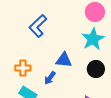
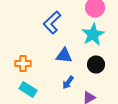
blue L-shape: (38, 26) -> (52, 22), moved
blue arrow: (50, 78) -> (68, 82), moved

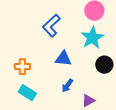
black circle: (96, 64) -> (104, 65), moved

